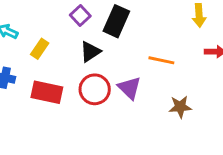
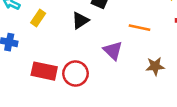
red circle: (95, 89) -> (75, 73), moved
red rectangle: (47, 92) -> (44, 71), moved

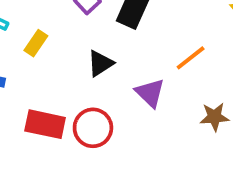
black triangle: (80, 20) -> (100, 63), moved
orange line: (139, 28) -> (191, 58), turned -50

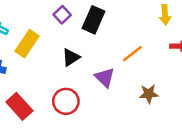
yellow rectangle: (36, 43) -> (27, 44), size x1.5
red rectangle: (45, 124) -> (19, 106), moved, turned 36

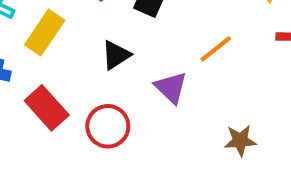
brown star: (149, 94) -> (240, 141), moved
red rectangle: (19, 106) -> (47, 108), moved

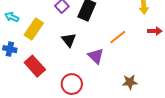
black triangle: (116, 55) -> (69, 40), turned -35
red circle: (108, 126) -> (72, 84), moved

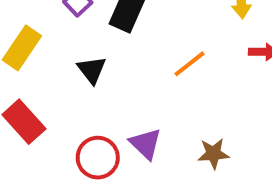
purple triangle: (96, 56) -> (146, 144), moved

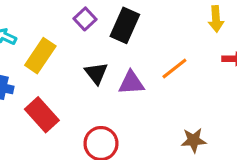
purple triangle: (146, 144) -> (131, 83), moved, turned -48

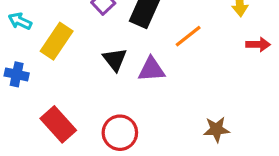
orange line: (174, 68) -> (188, 36), moved
red rectangle: (42, 115) -> (58, 124), moved

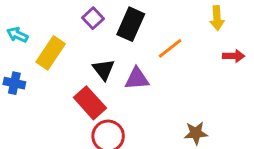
red rectangle: (58, 124) -> (90, 103), moved

